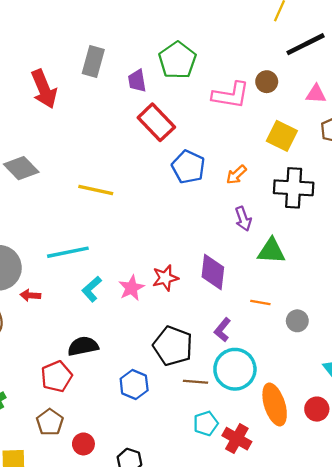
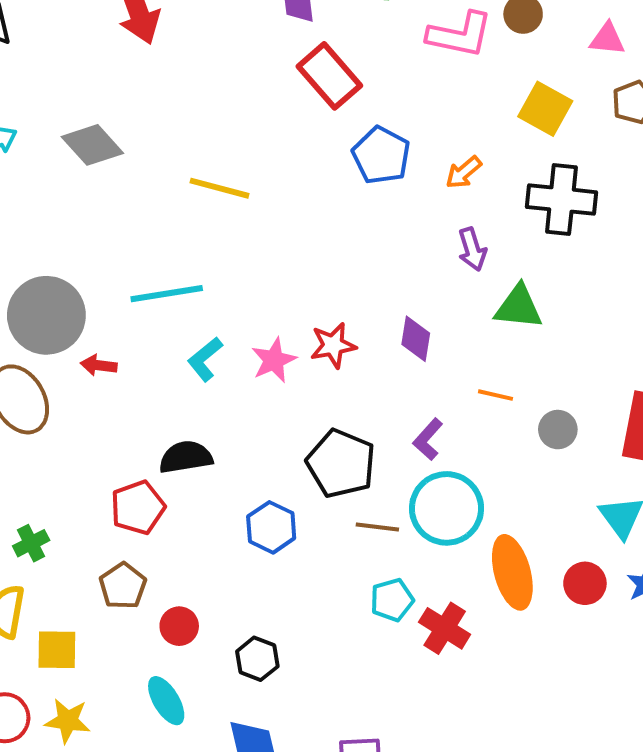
purple diamond: (213, 272) -> (416, 339), size x0.7

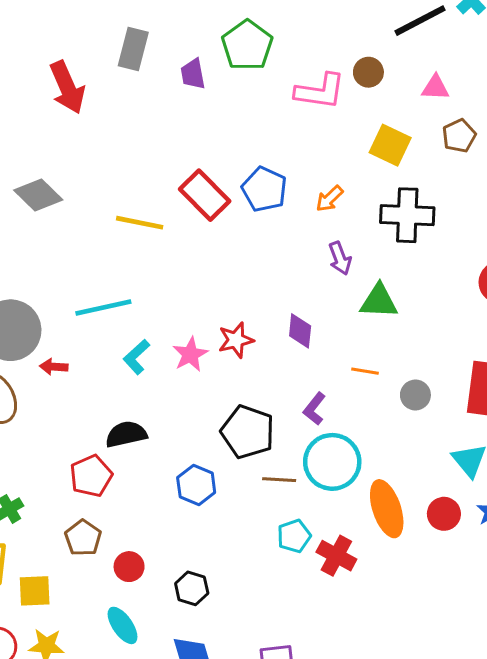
red rectangle: (329, 76) -> (205, 195), moved

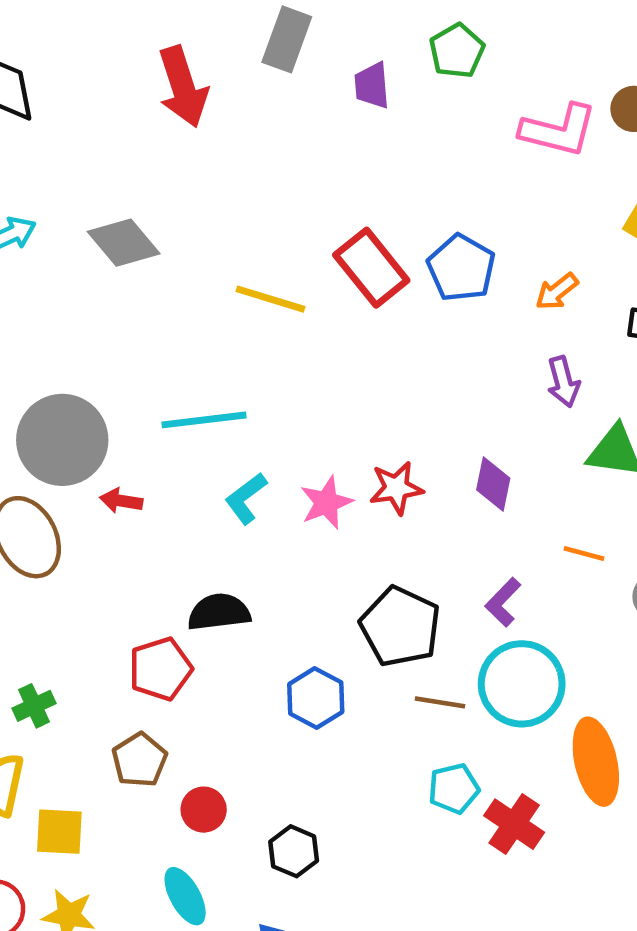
green pentagon: (247, 45) -> (457, 51), size x0.7

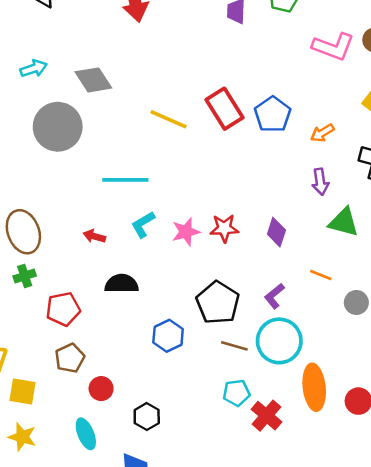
gray circle: (62, 440) -> (58, 127), moved
red arrow: (121, 501) -> (94, 236), moved
red pentagon: (161, 669) -> (63, 309), moved
green cross: (34, 706) -> (25, 276), moved

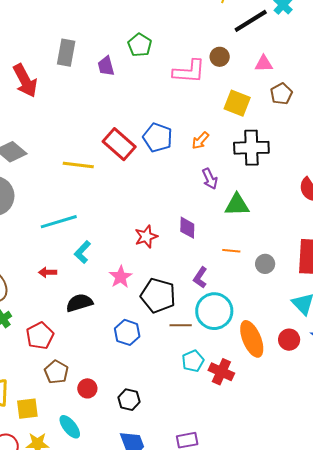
pink star: (186, 232) -> (121, 277), moved
cyan ellipse: (86, 434) -> (70, 427), moved

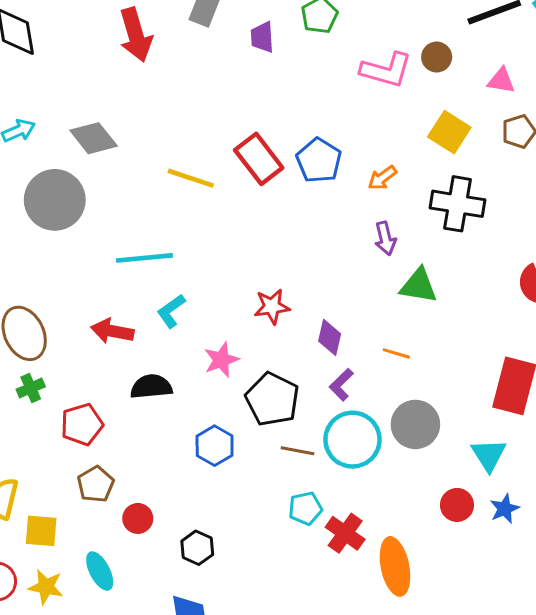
purple diamond: (187, 228) -> (330, 337), moved
gray circle: (265, 264) -> (415, 424), moved, size x1.6
red arrow: (48, 272) -> (112, 331), size x1.5
orange ellipse: (252, 339) -> (395, 566), moved

